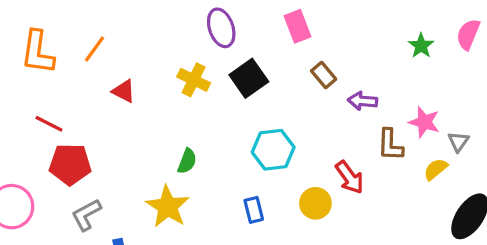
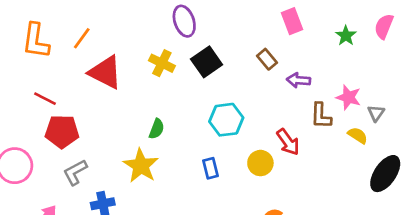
pink rectangle: (298, 26) -> (292, 21), moved
red triangle: (124, 91) -> (105, 72), size x1.8
yellow semicircle: (436, 169) -> (358, 135), turned 72

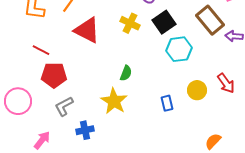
brown rectangle: (267, 59) -> (210, 20), size x1.8
cyan hexagon: (226, 120) -> (179, 49), moved
yellow circle: (260, 163) -> (197, 90), moved

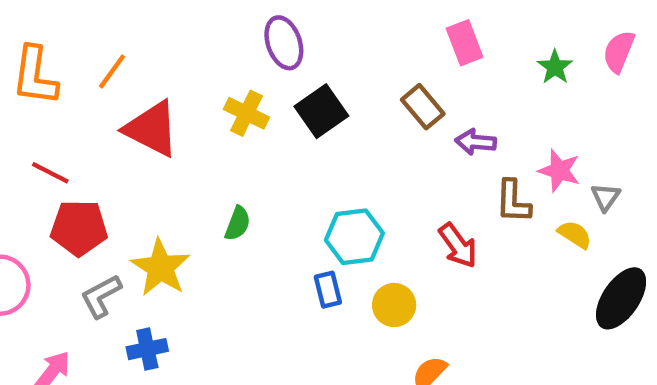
brown rectangle: (210, 20) -> (423, 107), size x0.7
cyan hexagon: (179, 49) -> (354, 237), moved
yellow circle: (197, 90) -> (394, 305), moved
yellow star: (114, 101) -> (160, 268), moved

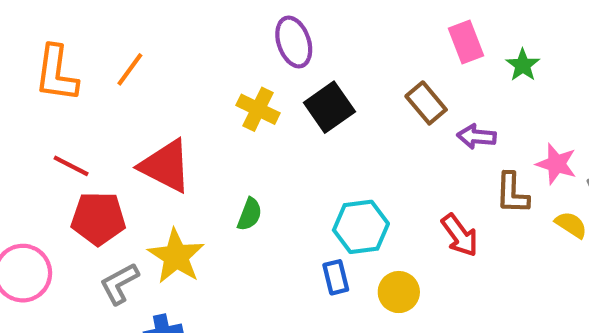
green star: (555, 67) -> (523, 65), moved
red triangle: (152, 129) -> (166, 166), moved

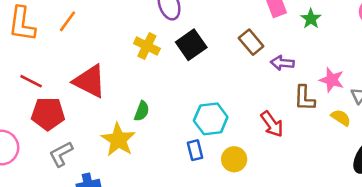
yellow star: (176, 256) -> (118, 140), moved

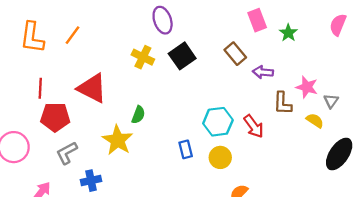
red line: (31, 81) -> (40, 88), turned 66
cyan hexagon: (211, 119) -> (218, 122), moved

